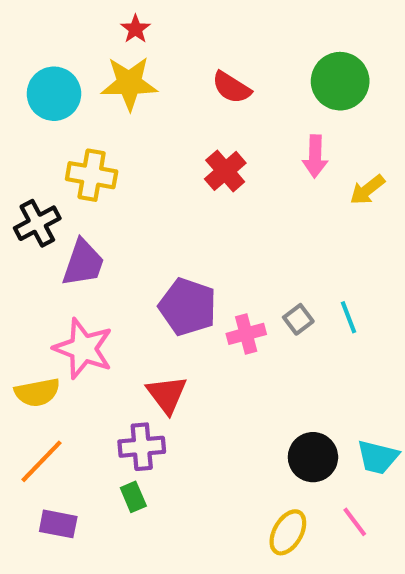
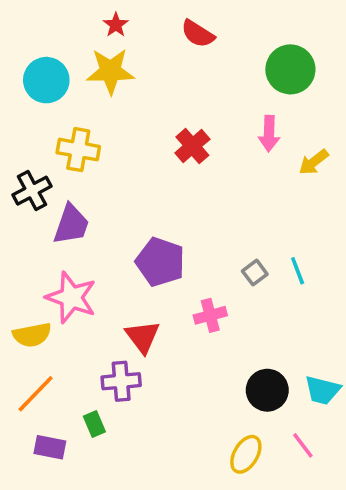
red semicircle: (232, 87) -> (198, 34), moved
pink cross: (246, 334) -> (210, 315), moved
green rectangle: (133, 497) -> (94, 424), moved

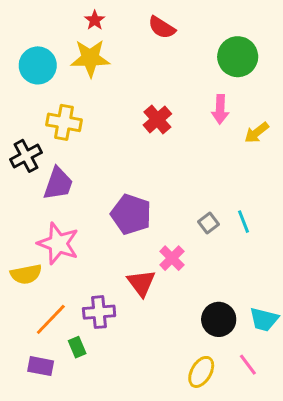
pink cross: (210, 315) -> (172, 258), turned -30
red triangle: (143, 337) -> (141, 283), moved
orange line: (36, 394) -> (51, 319), moved

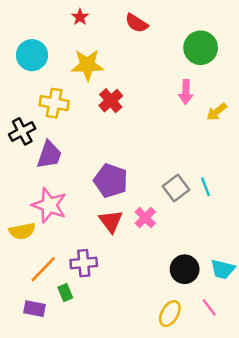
yellow star: (90, 58) -> (87, 65), moved
red cross: (157, 119) -> (111, 101), moved
gray square: (208, 223) -> (176, 188), size x1.5
red triangle: (141, 283) -> (111, 221), moved

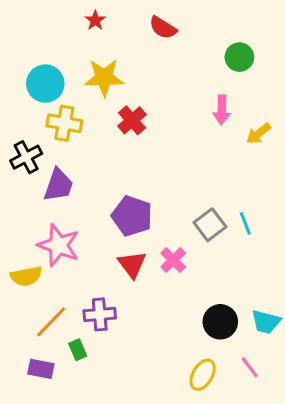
green circle: (201, 48) -> (239, 57), size x0.7
cyan circle: (32, 55) -> (45, 84), moved

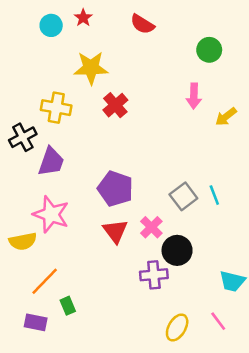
cyan circle: (45, 84) -> (51, 25), moved, size x0.7
purple cross: (100, 314) -> (154, 275), moved
black circle: (220, 322) -> (177, 250), moved

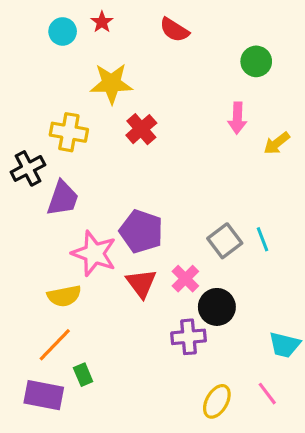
pink star: (51, 214) -> (94, 253), moved
yellow semicircle: (23, 241) -> (64, 296), moved
purple rectangle: (36, 322) -> (44, 395), size x1.4

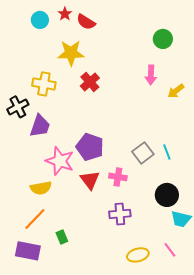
red semicircle: (174, 30) -> (86, 22), moved
pink cross: (185, 279) -> (118, 177), turned -36
black circle: (217, 307) -> (167, 195), moved
green rectangle: (83, 375) -> (62, 237), moved
yellow ellipse: (217, 401) -> (138, 255), turned 45

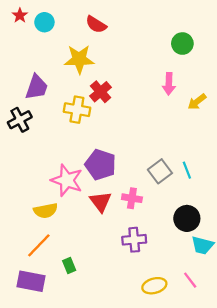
red star: (65, 14) -> (20, 15), moved
yellow cross: (44, 84) -> (77, 110), moved
purple trapezoid: (40, 126) -> (37, 87), moved

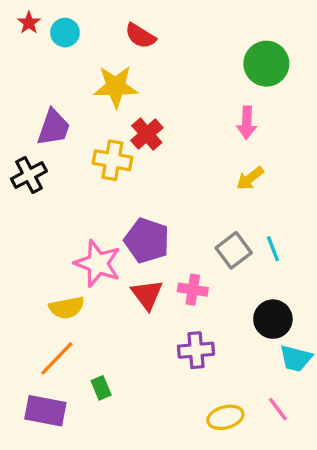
green circle: (182, 44) -> (266, 64), size x1.4
yellow arrow: (197, 102) -> (250, 178), moved

